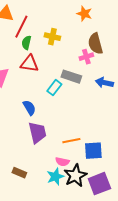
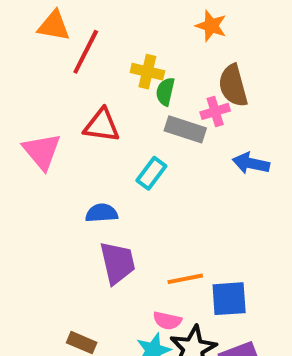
green semicircle: (26, 43) -> (165, 92), moved
gray rectangle: (71, 77) -> (185, 129), moved
blue semicircle: (29, 108) -> (102, 213), turned -63

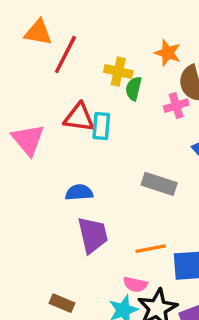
orange star: (211, 26) -> (168, 53), moved
gray rectangle: (185, 129) -> (159, 184), moved
cyan rectangle: (151, 173) -> (101, 126), moved, turned -32

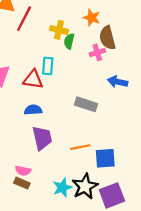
red triangle: (79, 118) -> (33, 79), moved
pink semicircle: (135, 284) -> (23, 171), moved

